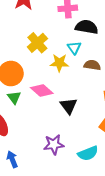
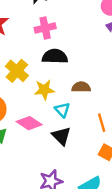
black semicircle: (87, 27) -> (55, 56), moved
cyan triangle: (74, 48) -> (62, 110), moved

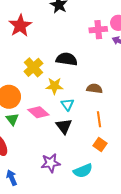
pink cross: (45, 28) -> (98, 30), moved
brown semicircle: (81, 87) -> (94, 89), moved

